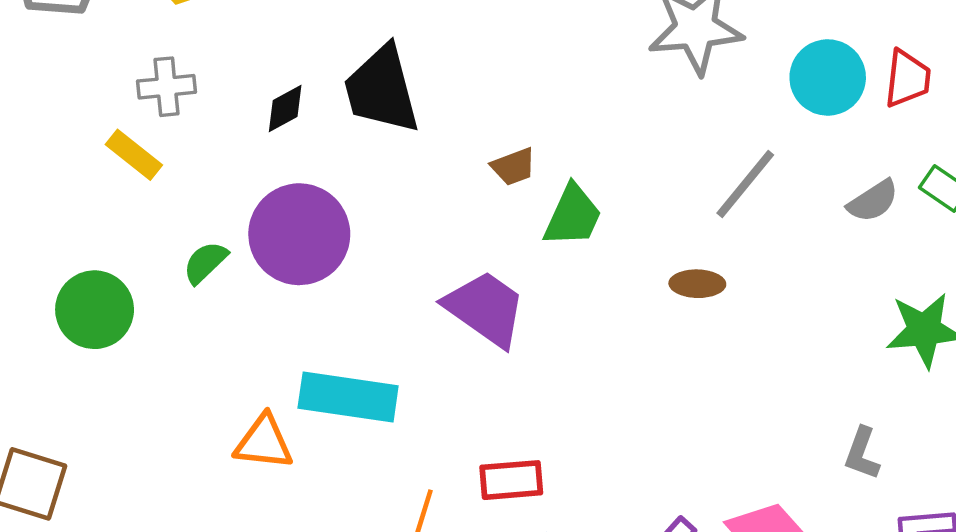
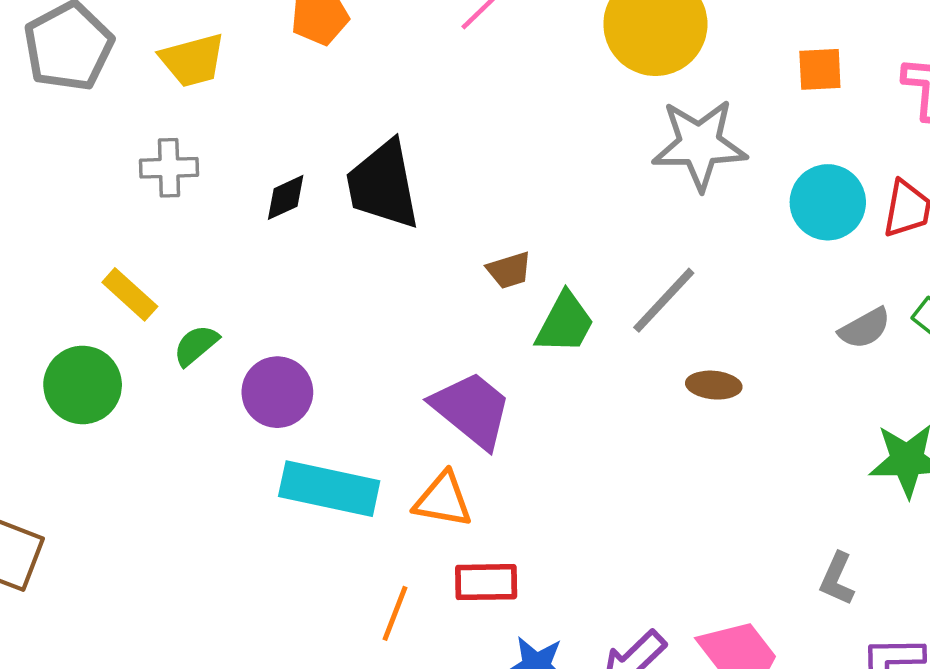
yellow rectangle: (134, 155) -> (130, 294), moved
gray line: (745, 184) -> (664, 300), moved
purple circle: (299, 234) -> (277, 392), moved, size x0.7
brown ellipse: (697, 284) -> (714, 385), moved
orange triangle: (264, 442) -> (443, 500), moved

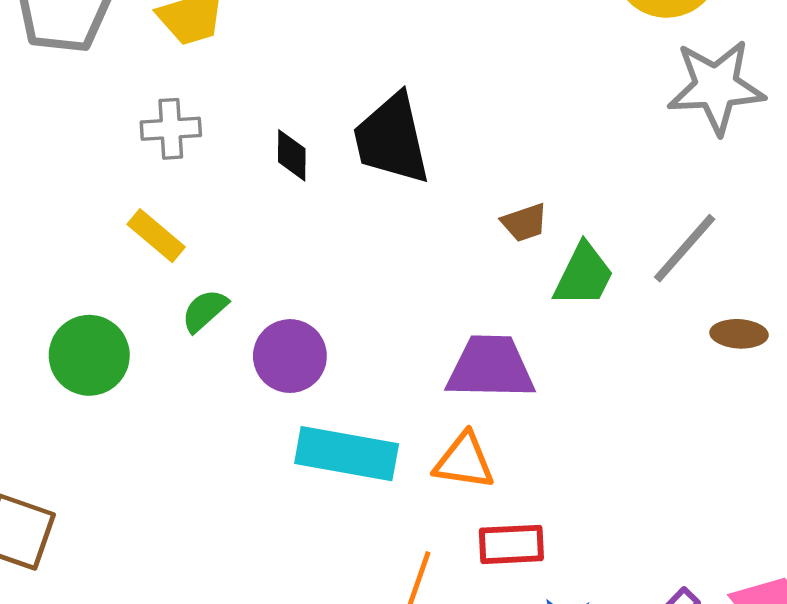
black diamond: (286, 197) -> (292, 155), turned -63
yellow rectangle: (130, 294) -> (156, 236), moved
purple trapezoid: (472, 410) -> (491, 367), turned -36

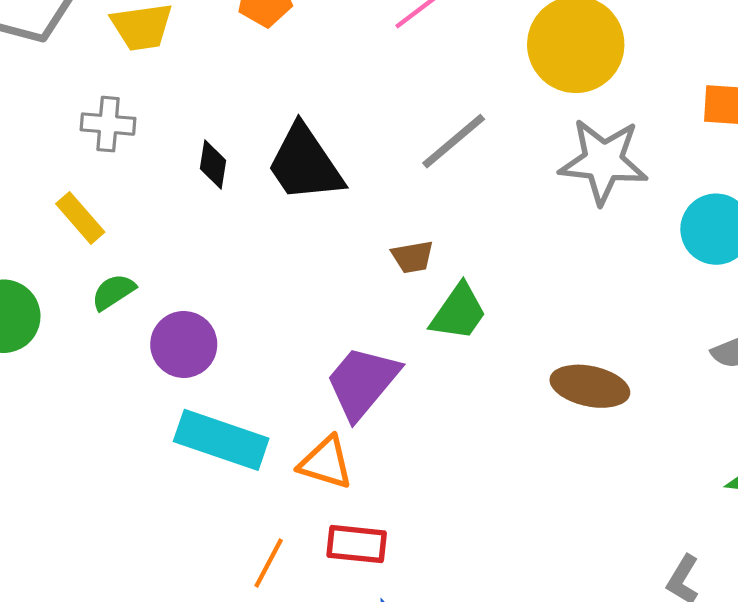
black trapezoid: (392, 139) -> (305, 164), turned -30
gray line: (685, 248) -> (454, 141), moved
brown ellipse: (739, 334) -> (590, 386), size x1.5
purple trapezoid: (491, 367) -> (362, 382), turned -60

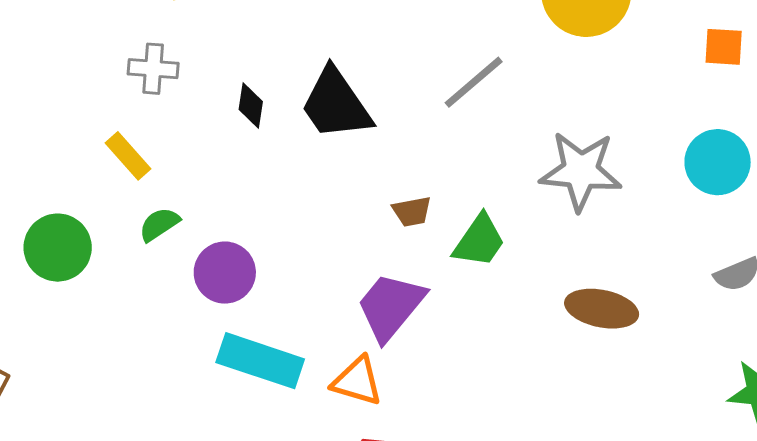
gray star: (603, 161) -> (581, 171), moved
brown trapezoid: (413, 257) -> (412, 212), moved

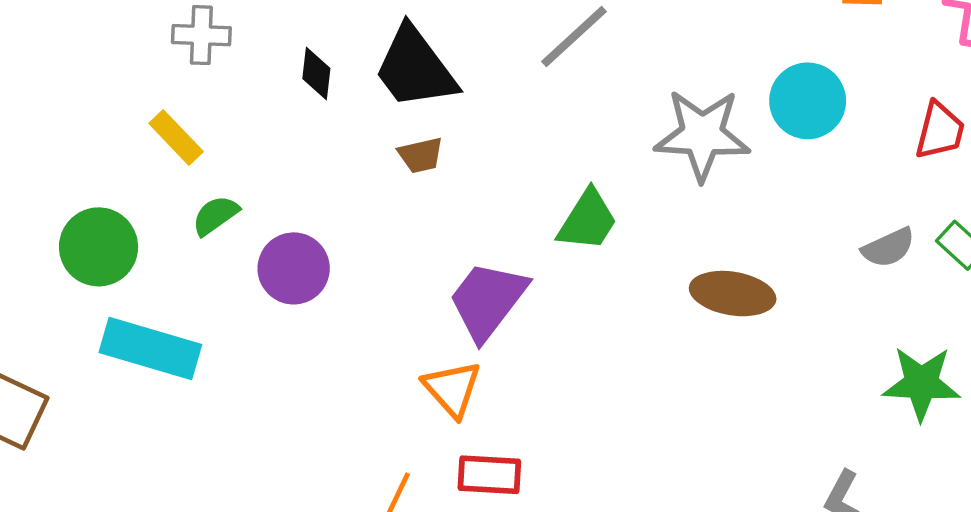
cyan circle: (718, 162) -> (808, 101), moved
brown trapezoid: (412, 212) -> (421, 155), moved
cyan rectangle: (260, 361) -> (150, 348), moved
orange triangle: (357, 381) -> (452, 389), turned 34

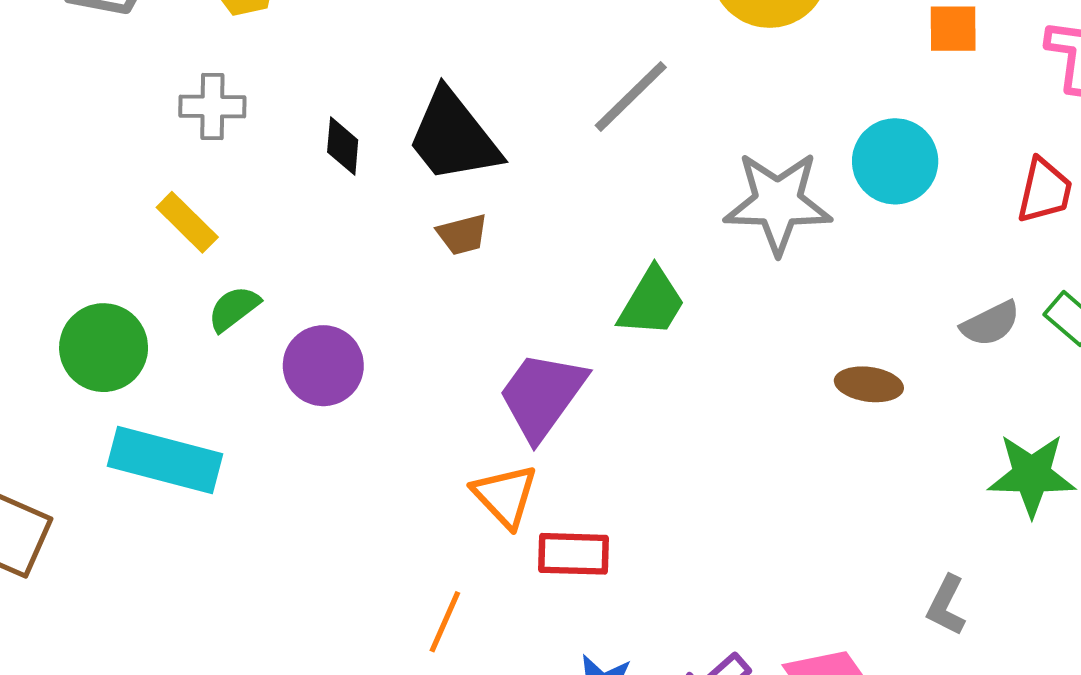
brown ellipse: (733, 294) -> (869, 384), moved, size x0.7
red rectangle: (489, 475) -> (574, 554), moved

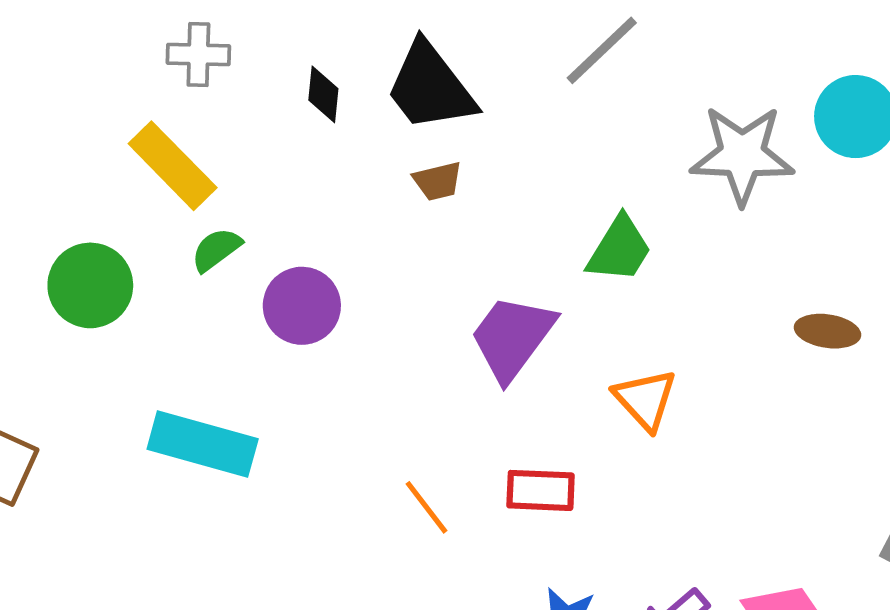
yellow rectangle: (187, 222) -> (173, 166), size x1.5
cyan rectangle: (165, 460) -> (203, 444), moved
orange triangle: (505, 496) -> (645, 399), moved
orange line: (445, 622) -> (426, 507), moved, turned -62

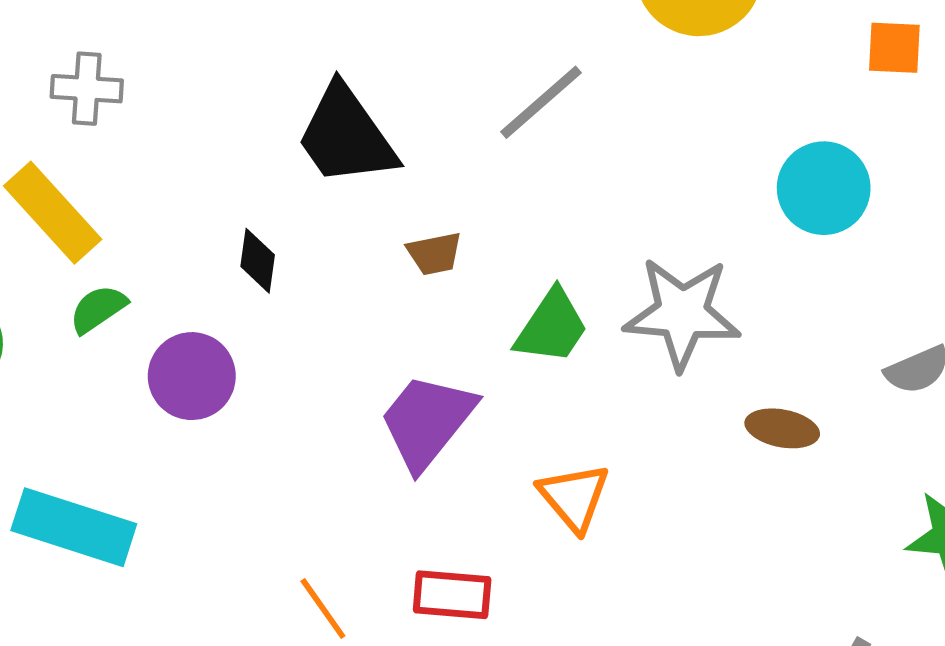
black diamond: (323, 94) -> (258, 261), moved
gray star: (742, 155) -> (682, 313), moved
brown trapezoid: (438, 181) -> (434, 254), moved

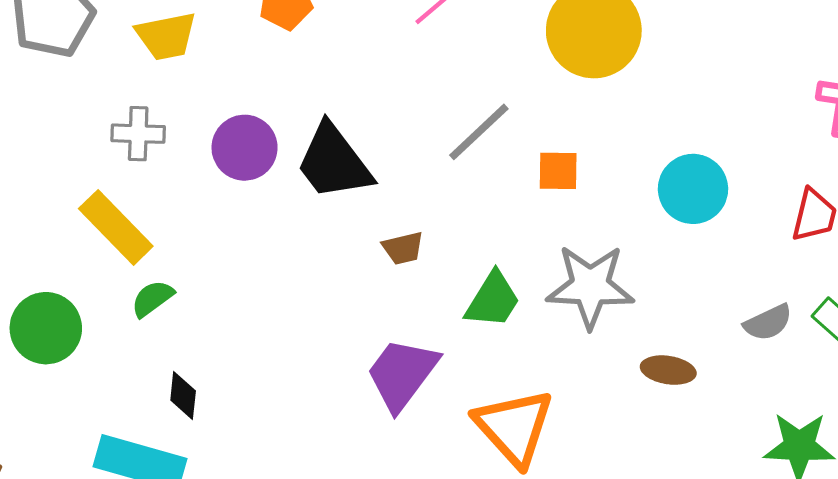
orange square: (894, 48) -> (558, 171), moved
black diamond: (258, 261) -> (183, 395), moved
purple circle: (192, 376) -> (245, 148), moved
orange triangle: (574, 497) -> (514, 427), size x1.5

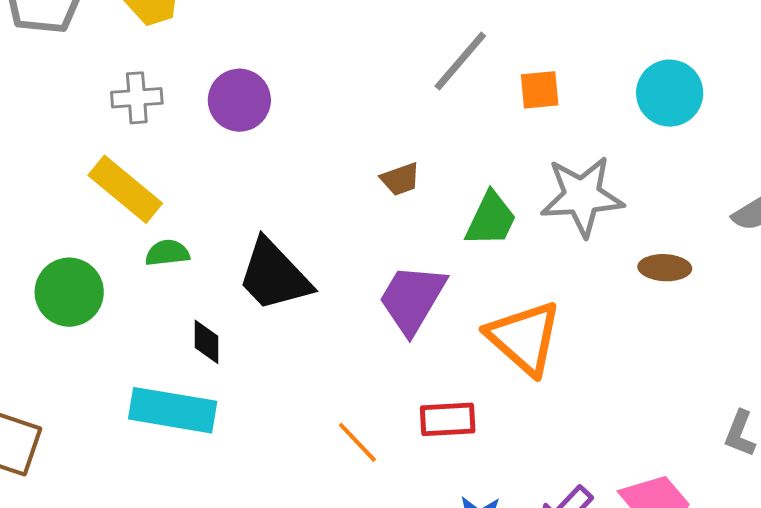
black trapezoid: (334, 162) -> (274, 275), moved
green semicircle: (152, 298) -> (167, 253), turned 36

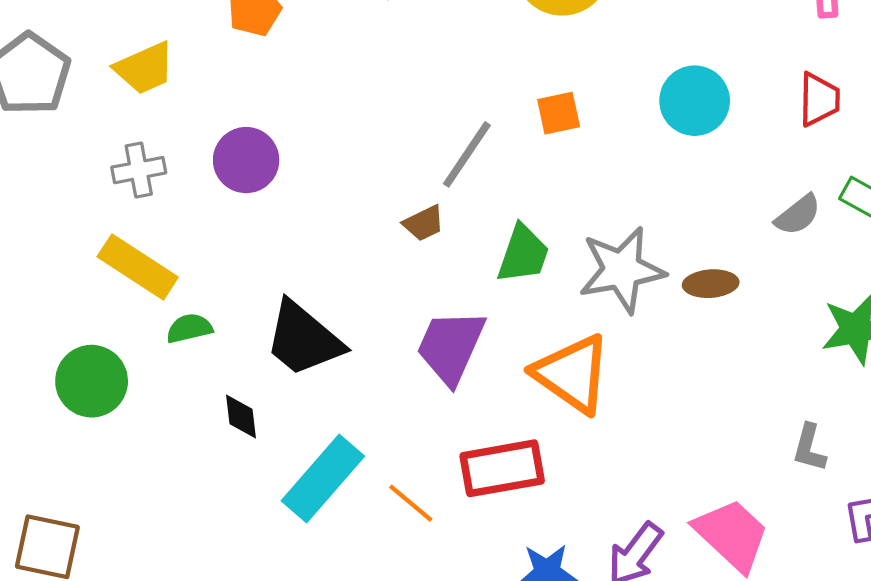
gray line: (460, 61) -> (467, 154), moved
gray star: (582, 196) -> (622, 270), moved
cyan rectangle: (173, 410) -> (323, 479), moved, turned -52
red rectangle: (448, 419) -> (502, 468), size x1.4

